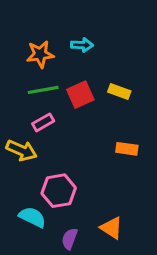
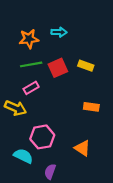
orange triangle: (111, 228) -> (82, 148), moved

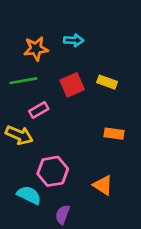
green line: (31, 64) -> (23, 81), moved

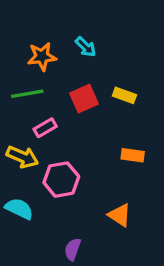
cyan arrow: (74, 40) -> (86, 47), turned 42
pink hexagon: (53, 171) -> (61, 180), moved
cyan semicircle: (29, 195) -> (19, 209), moved

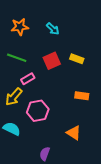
orange star: (42, 56) -> (20, 27), moved
green line: (27, 94) -> (17, 58), turned 30
yellow arrow: (22, 157) -> (14, 97), turned 108

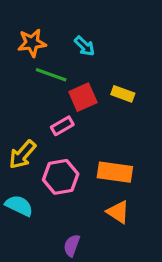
green line: (17, 58) -> (51, 75), moved
pink rectangle: (28, 79) -> (62, 126), moved
orange rectangle: (82, 96) -> (115, 172), moved, size x1.5

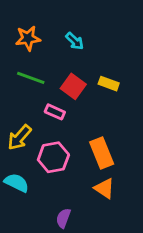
green line: (51, 75) -> (31, 78), moved
red square: (83, 97) -> (73, 86), turned -30
pink rectangle: (62, 126) -> (55, 112), turned 54
orange rectangle: (115, 172) -> (102, 153), turned 60

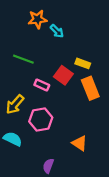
orange star: (28, 38) -> (37, 19), moved
red square: (73, 86) -> (63, 75), moved
orange rectangle: (102, 153) -> (90, 88), moved

